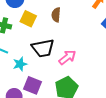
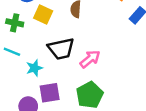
purple square: (32, 85) -> (50, 93), turned -30

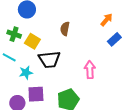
yellow square: (43, 14) -> (32, 41), moved
pink arrow: (90, 59) -> (90, 70), moved, turned -60

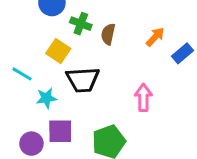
orange arrow: (107, 20) -> (155, 37), moved
green cross: (14, 34) -> (81, 24), moved

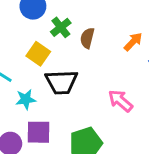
green cross: (81, 24) -> (61, 27), turned 30
pink arrow: (143, 98) -> (120, 101), turned -50

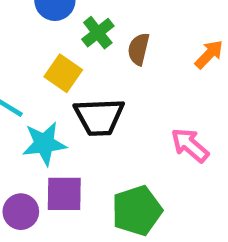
cyan star: (26, 99) -> (44, 144), size x1.4

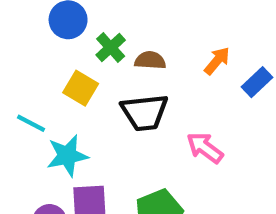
brown semicircle: (139, 49) -> (150, 60), turned 84
black trapezoid: (99, 117) -> (145, 112), moved

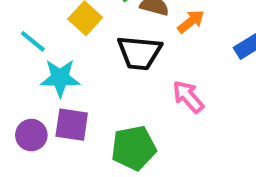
orange arrow: (217, 61) -> (191, 21), moved

